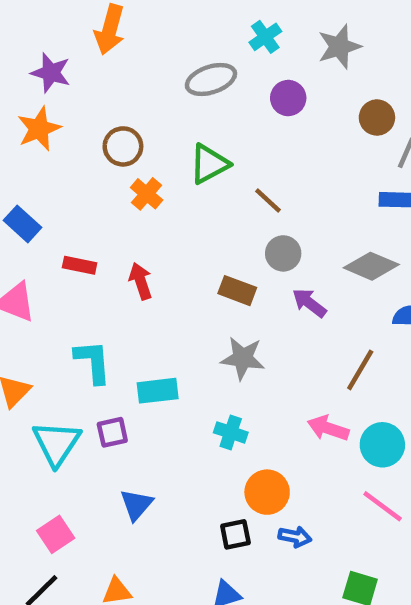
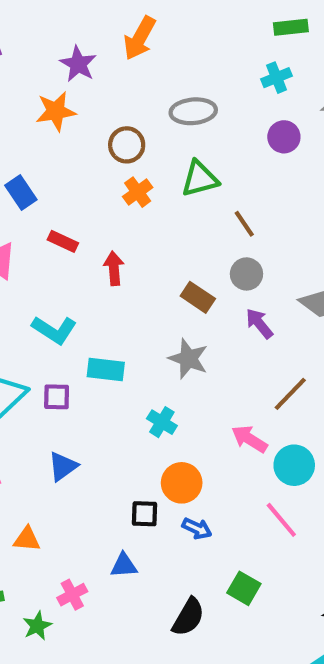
gray ellipse: (211, 79) -> (193, 111), moved
cyan L-shape: (93, 362) -> (54, 330), turned 114

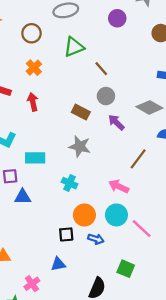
orange cross: (138, 192) -> (34, 68), moved
cyan circle: (294, 465) -> (116, 215), moved
blue triangle: (63, 466) -> (23, 197), moved, turned 42

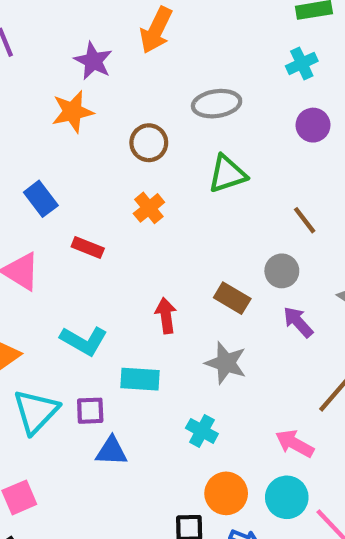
brown line: (101, 69) -> (305, 220), moved
red arrow: (33, 102) -> (166, 316), moved

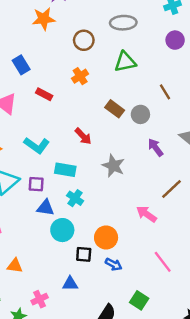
gray circle: (282, 271) -> (140, 114), moved
brown rectangle: (232, 298) -> (115, 109), moved
red arrow: (166, 316) -> (83, 136), turned 138
cyan cross: (202, 431) -> (75, 198), moved
cyan circle: (287, 497) -> (62, 230), moved

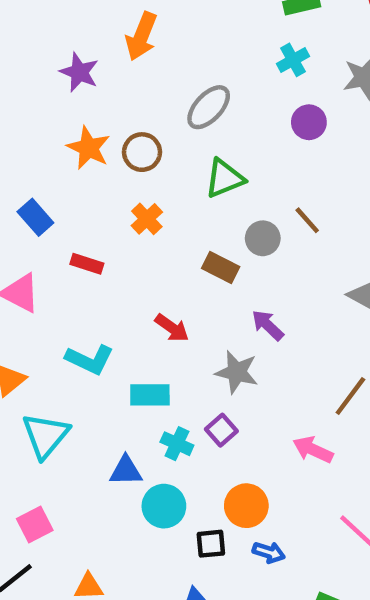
orange star: (44, 19) -> (89, 148), moved, turned -30
gray ellipse: (123, 23) -> (209, 107), turned -35
gray circle: (140, 114) -> (263, 238), moved
purple arrow: (155, 147) -> (268, 325), moved
purple square: (36, 184) -> (221, 430), moved, turned -35

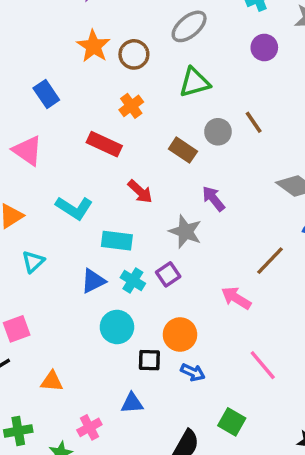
red rectangle: (87, 264) -> (104, 144), moved, size x1.4
cyan triangle: (45, 435) -> (33, 262), size x0.6
blue triangle: (126, 471) -> (93, 281), moved, turned -32

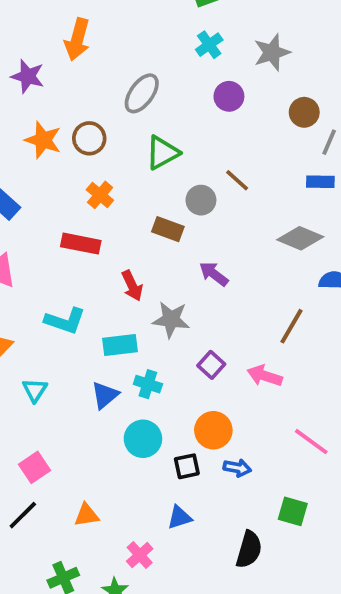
red arrow: (140, 192) -> (132, 286), turned 36
gray star: (185, 232) -> (171, 320), moved
purple square: (168, 274) -> (211, 365), moved

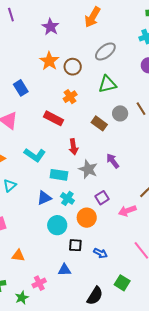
orange arrow: (77, 39) -> (92, 17), moved
purple arrow: (214, 274) -> (113, 161), moved
pink arrow: (265, 376) -> (127, 211), turned -54
orange circle: (213, 430) -> (87, 218), moved

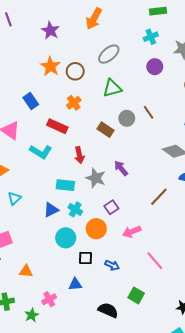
blue rectangle: (21, 88) -> (31, 101), moved
cyan L-shape: (35, 155) -> (41, 152), moved
pink arrow: (127, 211) -> (132, 232), moved
black semicircle: (95, 296) -> (108, 310), turned -96

